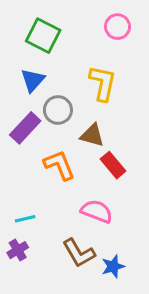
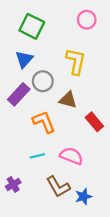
red rectangle: (113, 165) -> (94, 122), moved
cyan line: (25, 219) -> (37, 156), moved

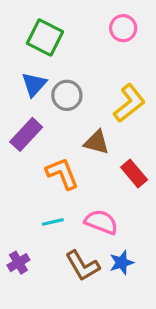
yellow L-shape: (76, 61) -> (129, 103), moved, turned 40
gray circle: (43, 81) -> (67, 95), moved
blue star: (83, 197) -> (122, 263), moved

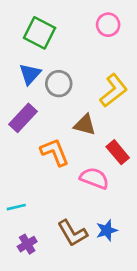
cyan line: (53, 222) -> (16, 207), moved
pink semicircle: (101, 222) -> (94, 178), moved
purple cross: (18, 263) -> (27, 244), moved

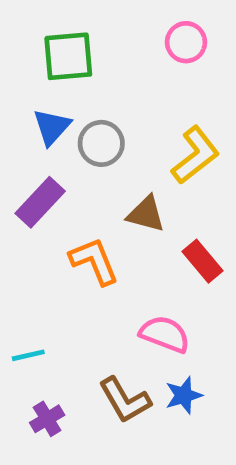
green square: (40, 33) -> (68, 56), turned -32
pink semicircle: (94, 178) -> (165, 334), moved

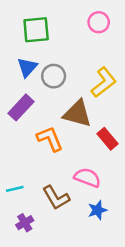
brown triangle: (146, 214) -> (77, 114), size x1.4
brown L-shape: (125, 400) -> (56, 198), moved

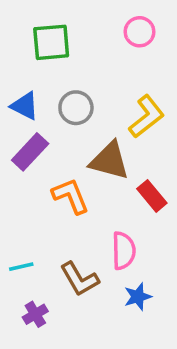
blue triangle: (27, 67) -> (25, 106), moved, turned -45
pink semicircle: (87, 178) -> (124, 251), turned 68

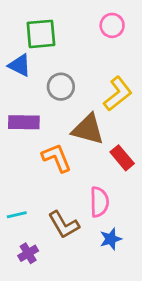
blue triangle: (25, 106) -> (20, 65), moved
purple rectangle: (30, 152) -> (24, 122), turned 48

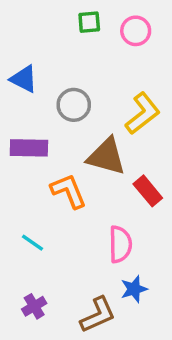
green square: (41, 34) -> (89, 22), moved, size x0.6
cyan line: (17, 215) -> (32, 243), moved, turned 48
brown L-shape: (64, 225) -> (98, 315), moved, turned -84

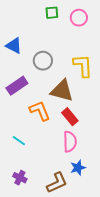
yellow L-shape: (143, 113) -> (83, 66), turned -55
purple rectangle: (29, 148) -> (17, 86), turned -35
red rectangle: (148, 191) -> (70, 117), moved
purple cross: (34, 306) -> (20, 178), turned -32

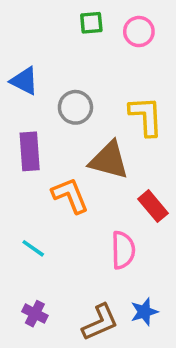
purple rectangle: (17, 86) -> (30, 151), turned -60
red rectangle: (70, 117) -> (153, 206), moved
blue star: (78, 168) -> (144, 312), moved

